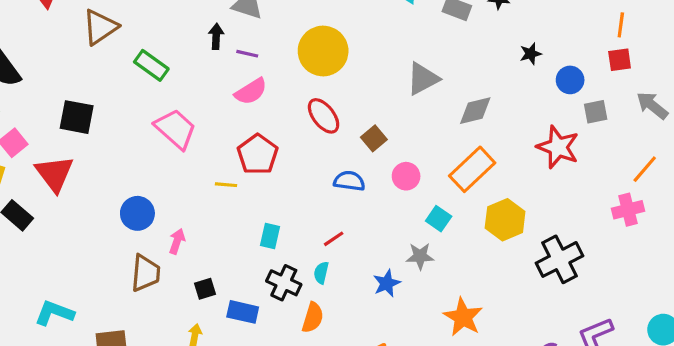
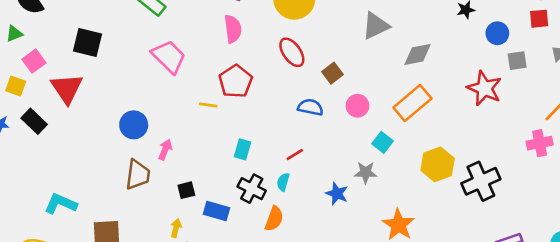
pink semicircle: (251, 91) -> (233, 29), turned -68
yellow hexagon: (505, 220) -> (438, 164), moved
blue star: (387, 283) -> (337, 194), turned -30

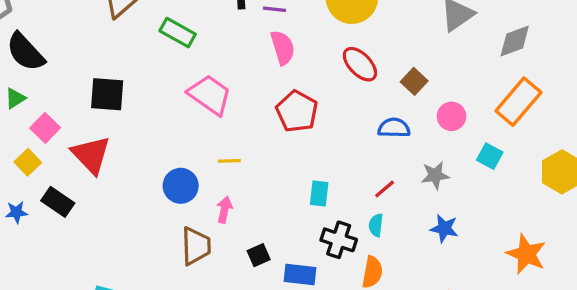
yellow square: (16, 86) -> (28, 162), turned 36
yellow line: (208, 105) -> (229, 161), moved
gray star: (366, 172) -> (435, 175), moved

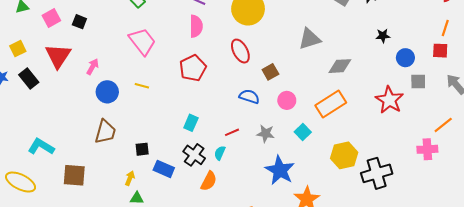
black square: (107, 94) -> (79, 22), size x0.6
pink square: (45, 128) -> (51, 18), moved
pink arrow: (224, 210) -> (93, 67), moved
blue star: (444, 228) -> (280, 170), moved, size x1.6

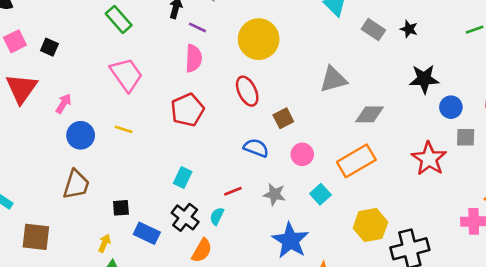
black star: (383, 36) -> (424, 79), size x1.6

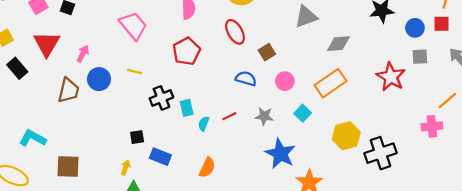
blue circle: (451, 107) -> (415, 28), moved
cyan rectangle: (183, 178) -> (187, 108), turned -35
brown trapezoid: (76, 184) -> (69, 90), moved
cyan semicircle: (217, 216) -> (204, 124), moved
black cross: (185, 217) -> (161, 98), moved, turned 35

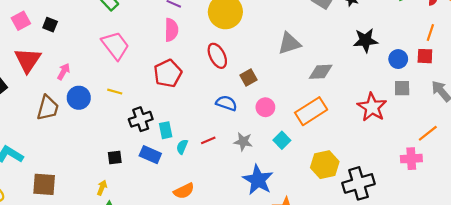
blue rectangle: (160, 157) -> (150, 155), moved
orange semicircle: (207, 167) -> (184, 191), turned 36

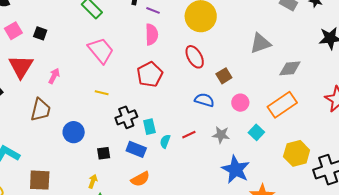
blue circle: (79, 98) -> (74, 132), moved
orange semicircle: (184, 191) -> (140, 179), moved

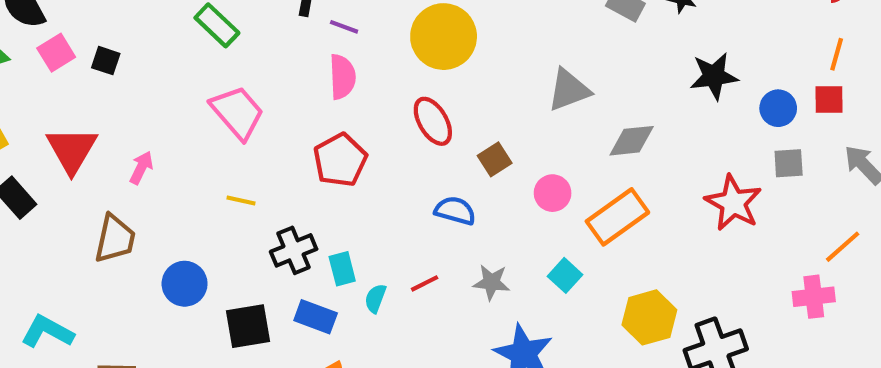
pink square: (13, 31) -> (56, 53), moved
black square: (40, 33) -> (106, 61), moved
pink circle: (240, 103) -> (553, 193), moved
black square: (104, 153) -> (248, 326), size x1.6

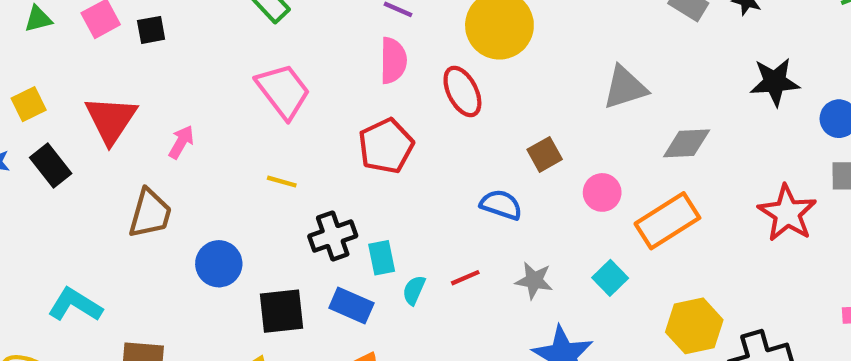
black square: (106, 61) -> (151, 30), turned -32
red ellipse: (433, 121) -> (462, 92), moved

